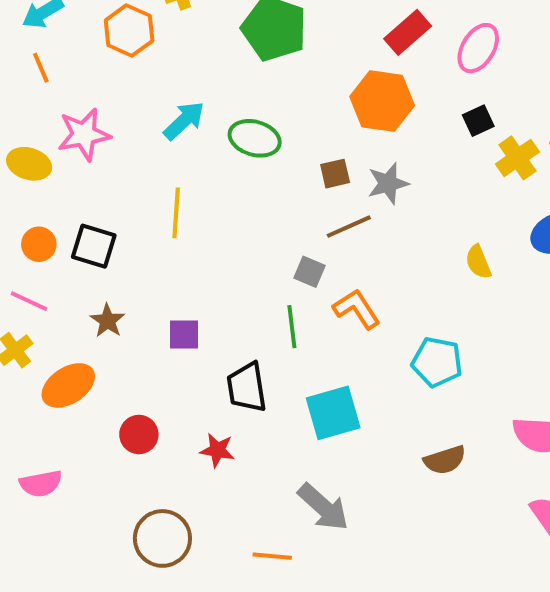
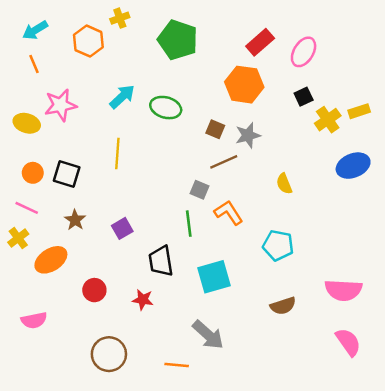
brown square: (335, 174) -> (215, 129), turned 36
yellow semicircle: (478, 262) -> (284, 184), moved
purple square: (184, 334) -> (122, 228), turned -30

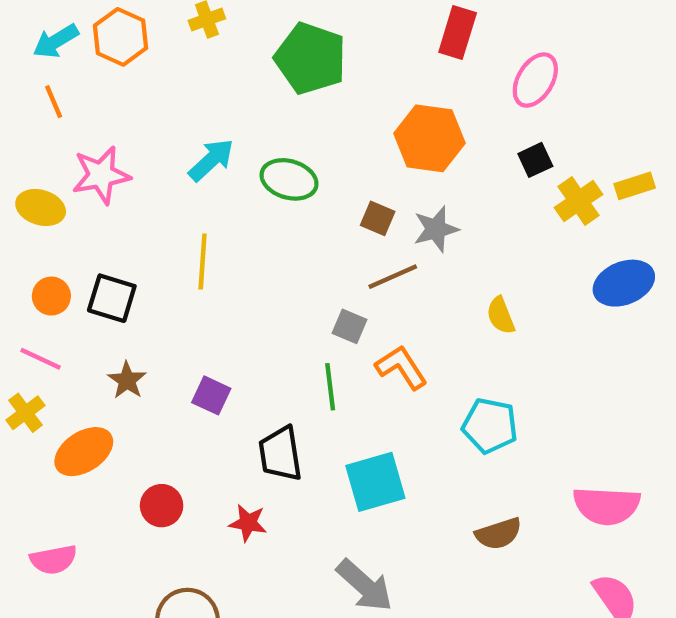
orange hexagon: (88, 41) -> (121, 37), moved
red rectangle: (260, 42) -> (458, 33), moved, turned -32
purple square: (122, 228) -> (211, 395), turned -35

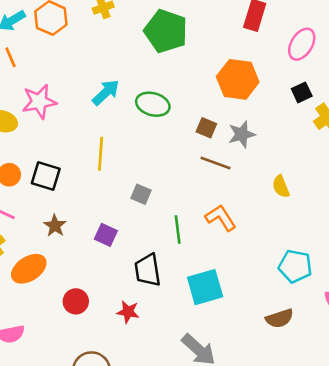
brown line: (393, 277) -> (216, 163), turned 44
gray square: (349, 326) -> (141, 194), moved
cyan pentagon: (490, 426) -> (295, 266), moved

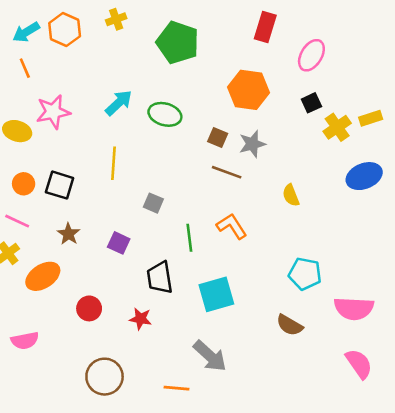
brown semicircle: (280, 318) -> (290, 325), turned 48

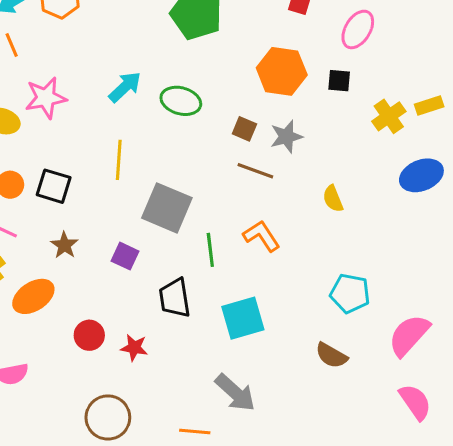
black square: (311, 103) -> (339, 81), moved, turned 30
gray square: (153, 203) -> (167, 208), size x2.0
pink semicircle: (354, 308) -> (409, 335), turned 129
red star: (141, 319) -> (134, 348), moved

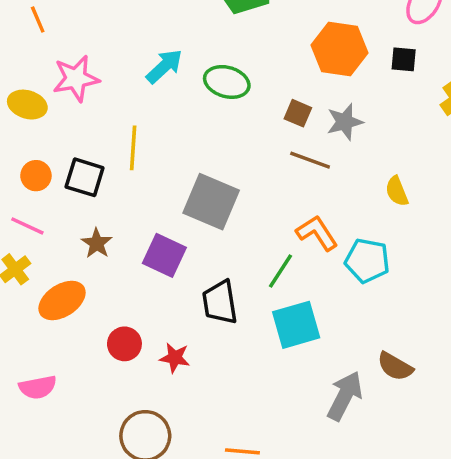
yellow line: (119, 160) -> (133, 148), moved
green line: (210, 250) -> (281, 271), moved, turned 40
purple square: (125, 256) -> (164, 255), size x1.4
cyan pentagon: (350, 293) -> (367, 261), moved
gray arrow: (235, 393) -> (345, 396), moved, turned -105

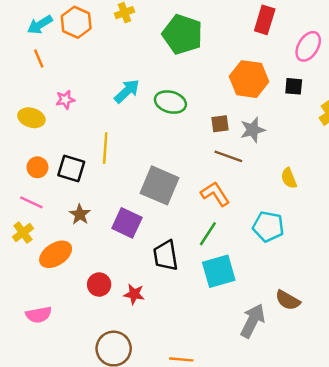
pink star: (76, 78) -> (65, 100), size x0.6
brown square: (298, 113) -> (220, 124), turned -30
orange L-shape: (317, 233) -> (215, 194), moved

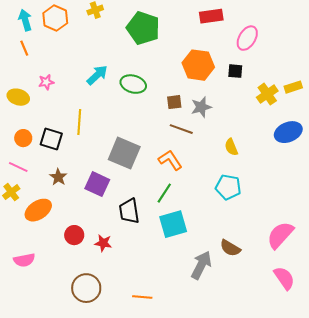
red rectangle: (265, 20) -> (211, 16), turned 65
cyan arrow: (40, 25) -> (25, 20), turned 105
cyan pentagon: (268, 227) -> (228, 187), moved

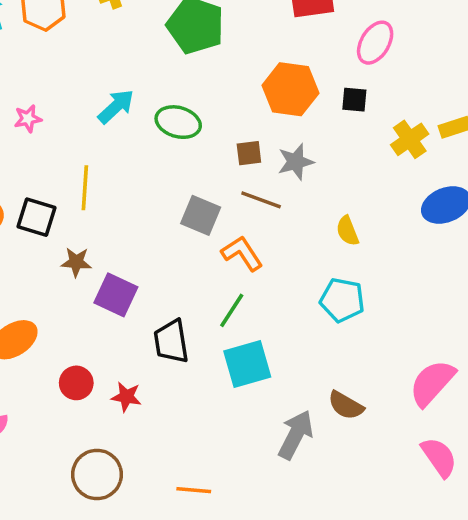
gray square: (124, 153) -> (201, 215), moved, size x0.7
brown star: (58, 177) -> (76, 262), moved, turned -30

